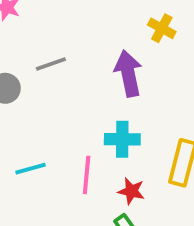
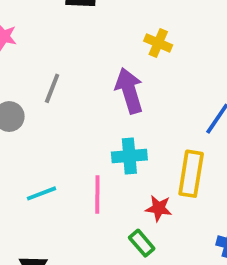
gray line: (51, 64) -> (52, 88), turned -44
red star: (131, 191) -> (159, 208), moved

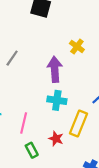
cyan cross: (129, 156) -> (57, 100), moved
green rectangle: (142, 243) -> (32, 150), moved

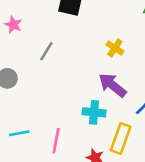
gray line: (12, 58) -> (46, 51), moved
purple arrow: (55, 69) -> (113, 85), moved, turned -45

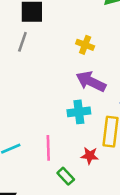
gray line: (46, 51) -> (22, 42), moved

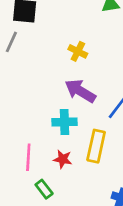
red star: (90, 156) -> (63, 159), moved

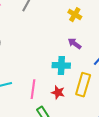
purple arrow: (80, 91) -> (75, 44), size x0.6

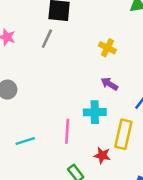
pink line: (33, 89) -> (67, 131), moved
red star: (58, 92) -> (102, 155), moved

